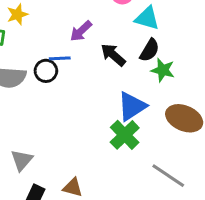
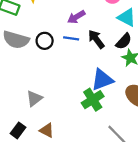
blue line: (60, 58) -> (71, 38), moved
gray triangle: (22, 160) -> (34, 98), moved

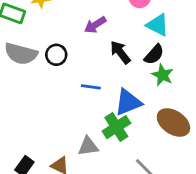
blue line: (71, 38) -> (91, 87), moved
gray triangle: (34, 98) -> (88, 146), moved, turned 30

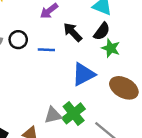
blue line: (91, 87) -> (46, 50), moved
green cross: (116, 127) -> (74, 113), moved

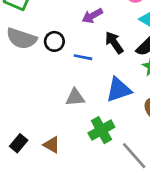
gray triangle: (53, 115) -> (75, 97), moved

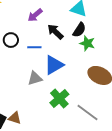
blue triangle: (119, 90) -> (54, 65), moved
brown triangle: (52, 145) -> (15, 118), moved

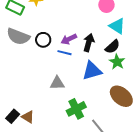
purple arrow: (35, 15) -> (69, 39), moved
black arrow: (55, 32) -> (89, 43), turned 48
blue triangle: (54, 65) -> (92, 71), moved

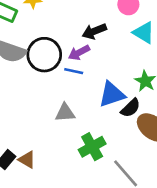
black circle: (43, 40) -> (44, 55), size x1.6
black arrow: (89, 43) -> (94, 31), moved, turned -126
black semicircle: (113, 47) -> (131, 108), moved

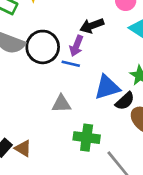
purple arrow: (79, 53) -> (76, 46), turned -42
green cross: (92, 147) -> (87, 138), turned 35

